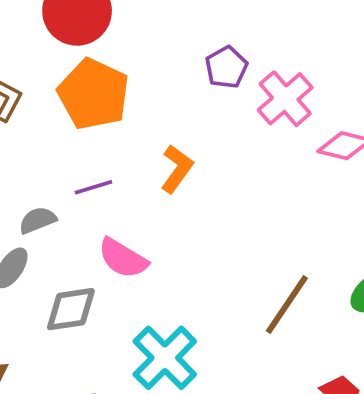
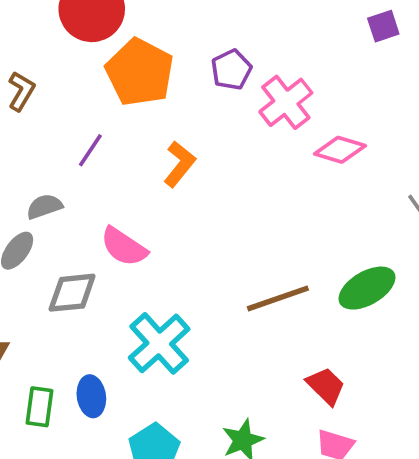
orange pentagon: (94, 94) -> (140, 72), moved
purple line: (93, 187) -> (90, 150), moved, turned -42
brown line: (287, 305) -> (278, 298), turned 34

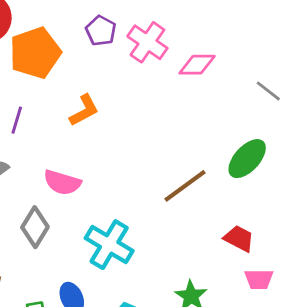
orange pentagon: (140, 72) -> (35, 53), turned -30
orange L-shape: (179, 164) -> (84, 110), turned 40
gray diamond: (72, 293) -> (35, 227), turned -36

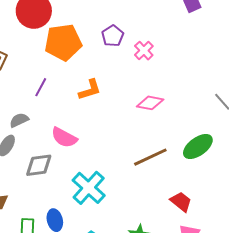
pink cross: (147, 42) -> (144, 51), size x0.7
pink diamond: (197, 65) -> (150, 103), moved
gray diamond: (35, 227) -> (39, 165), turned 40

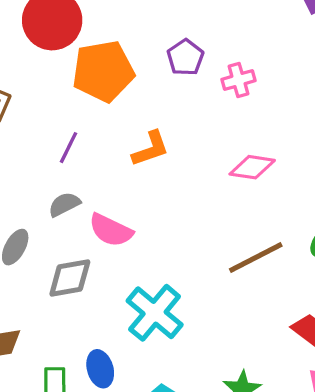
pink cross: (144, 51) -> (239, 80), turned 30
gray semicircle: (19, 120) -> (64, 204), moved

